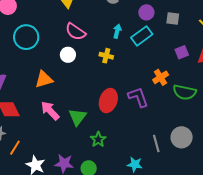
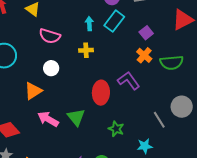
purple square: (182, 52) -> (146, 33), moved
white circle: (68, 55) -> (51, 68), moved
green star: (98, 139) -> (116, 129), moved

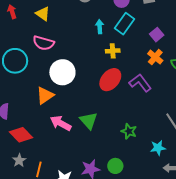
pink semicircle: (50, 36) -> (44, 43), moved
yellow cross: (86, 50) -> (113, 51), moved
white circle: (51, 68) -> (62, 72), size x1.6
red ellipse: (101, 93) -> (110, 80), moved, turned 40

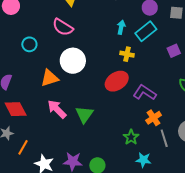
orange cross: (155, 57) -> (154, 118), moved
cyan circle: (15, 61) -> (29, 44), moved, size x0.6
purple L-shape: (140, 83) -> (145, 93), turned -35
green star: (129, 131) -> (131, 137), moved

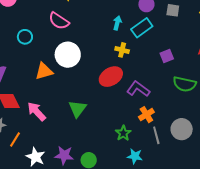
purple square: (174, 51) -> (167, 56), moved
pink arrow: (57, 109) -> (37, 111), moved

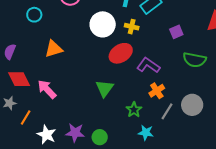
white circle: (68, 55) -> (103, 24), moved
green triangle: (77, 109) -> (105, 88), moved
gray line: (156, 135) -> (167, 111), turned 48

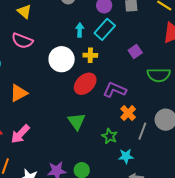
pink arrow: (47, 89) -> (20, 134), turned -80

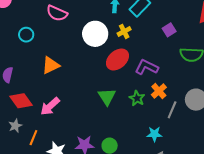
yellow cross: (90, 55) -> (124, 31), turned -32
green star: (110, 136) -> (137, 98), moved

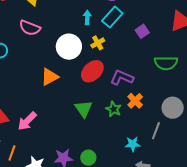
purple square: (169, 30) -> (142, 31), moved
orange triangle: (51, 65) -> (50, 77), moved
gray line: (172, 110) -> (156, 131), moved

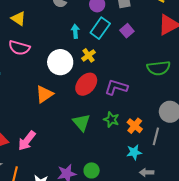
purple square: (142, 31) -> (127, 31), moved
orange cross: (135, 101) -> (135, 126), moved

